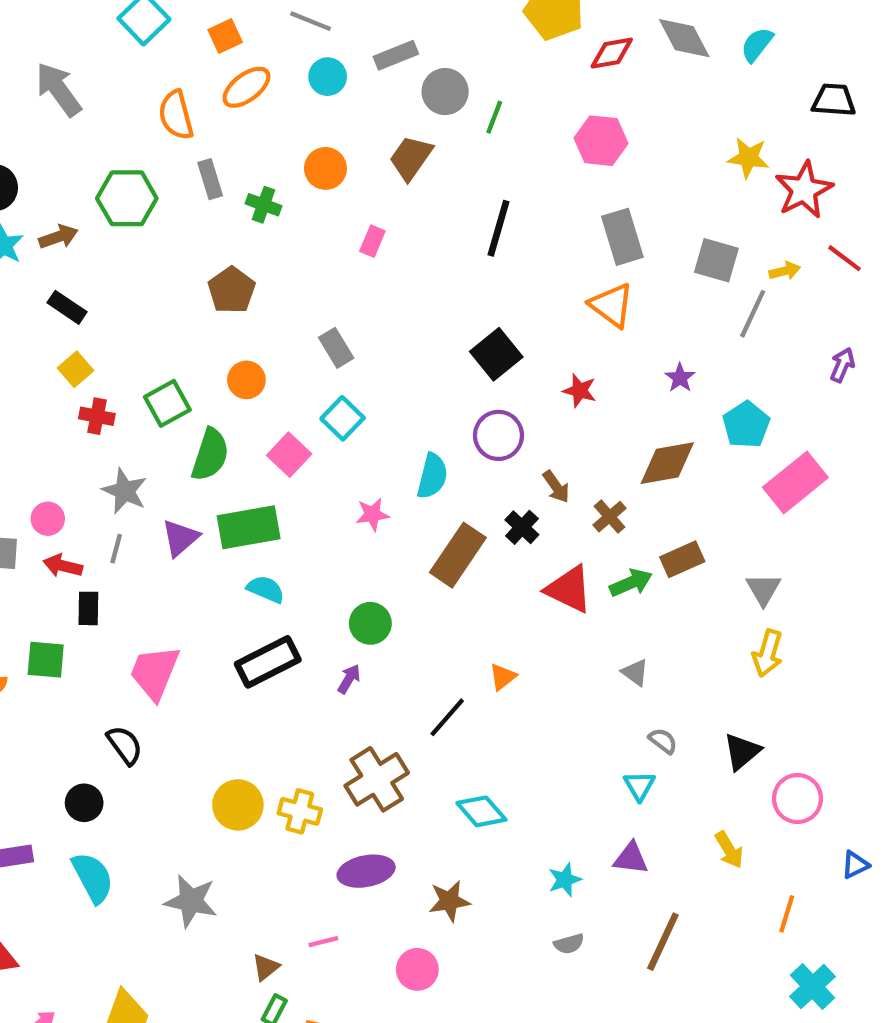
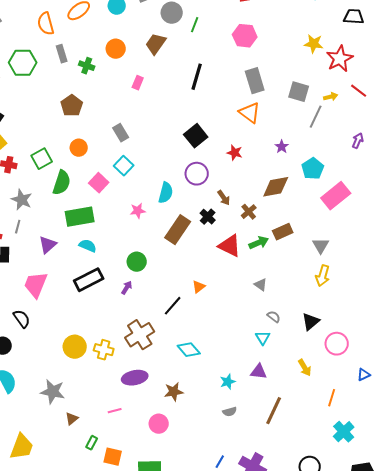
purple triangle: (180, 538) -> (48, 245), moved
brown triangle: (266, 967) -> (72, 419), moved

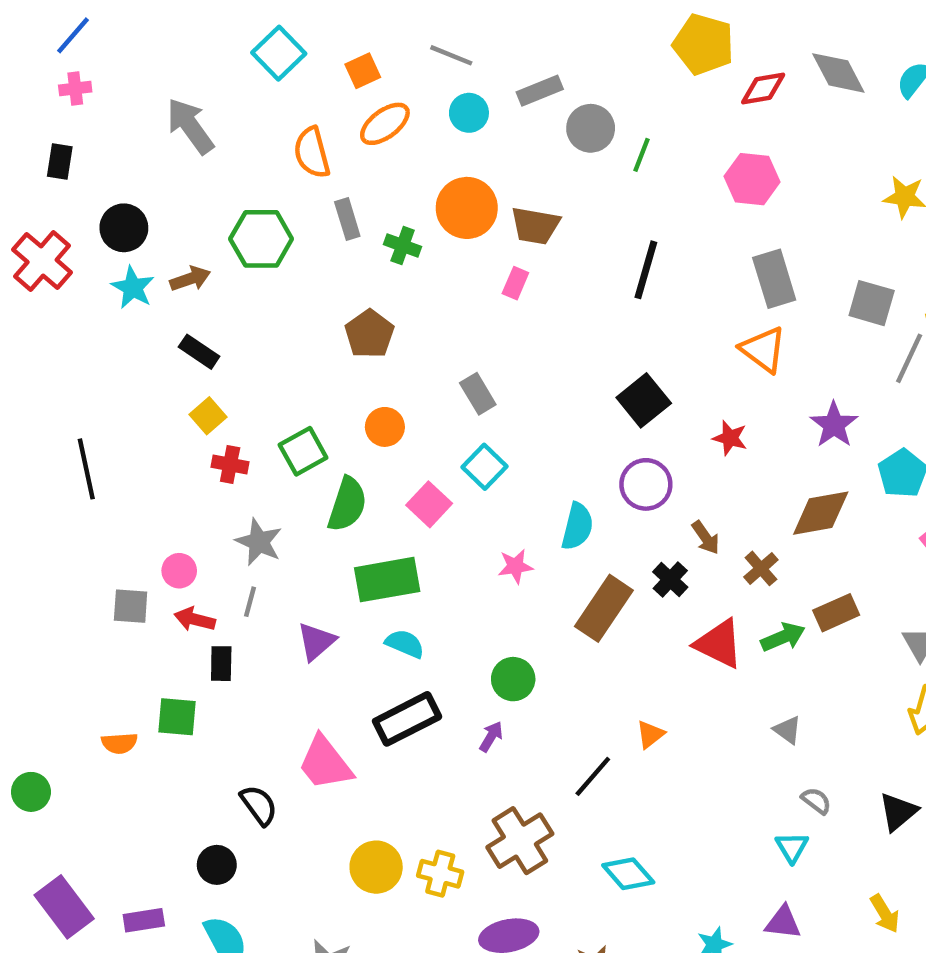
brown trapezoid: (156, 44) -> (535, 226), moved, turned -115
orange circle: (116, 49) -> (467, 208), size x1.4
purple star: (282, 147) -> (834, 425), size x1.5
pink trapezoid: (36, 285) -> (325, 763), moved, turned -60

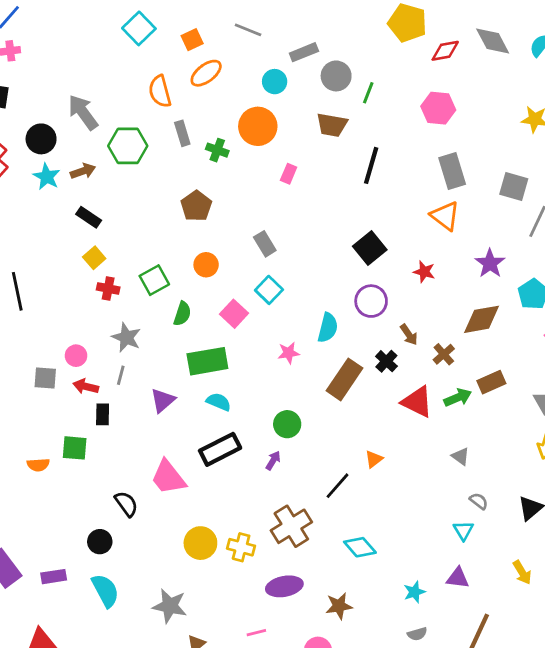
cyan circle: (469, 113) -> (275, 82), moved
gray arrow: (190, 126) -> (83, 112), moved
brown trapezoid: (535, 226) -> (332, 125), moved
green semicircle: (347, 504) -> (182, 314), size x0.7

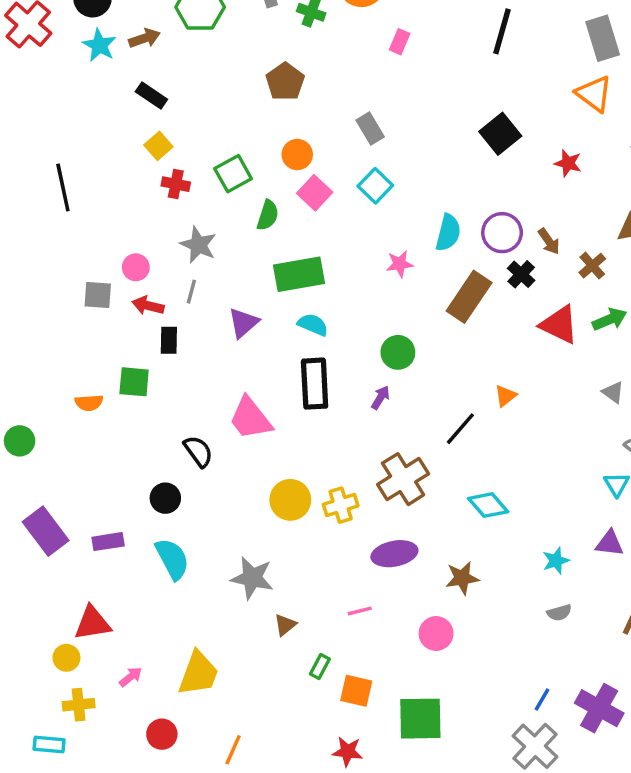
purple circle: (371, 301) -> (502, 233), moved
pink square: (234, 314) -> (315, 193), moved
black rectangle: (220, 449) -> (315, 384), turned -66
yellow cross: (241, 547) -> (341, 505), turned -32

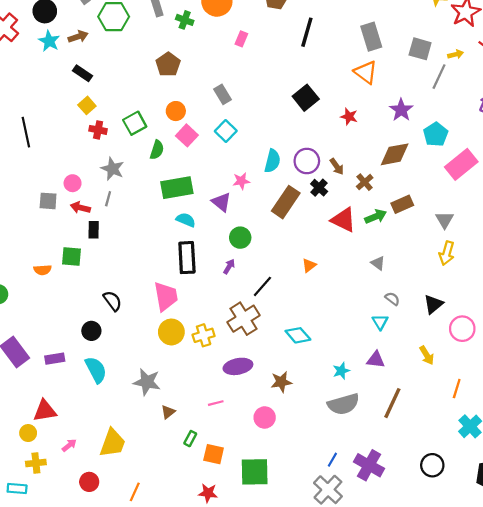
purple triangle: (243, 323) -> (221, 202), moved, turned -40
pink trapezoid: (250, 418) -> (166, 296), moved, turned -152
black line: (460, 429) -> (262, 286), moved
gray semicircle: (559, 613) -> (343, 404), size x2.0

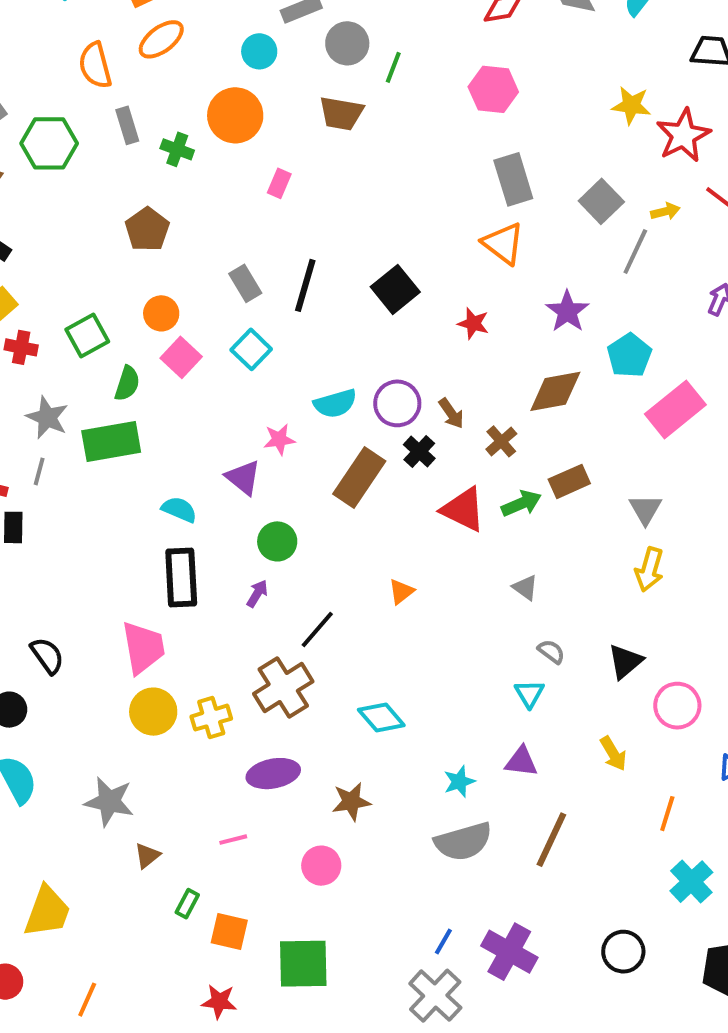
black line: (307, 32) -> (305, 285), moved
gray square: (420, 49) -> (601, 201), turned 30
cyan semicircle: (272, 161) -> (335, 403), turned 60
green rectangle: (177, 188) -> (111, 441), moved

